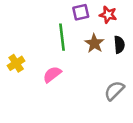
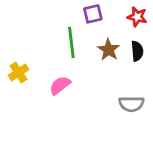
red star: (108, 15) -> (137, 17), moved
gray semicircle: (114, 91) -> (131, 104), turned -135

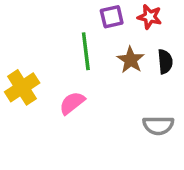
red star: (137, 17) -> (150, 17), moved
yellow cross: (19, 73) -> (22, 87), size x1.4

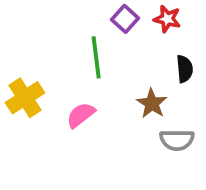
purple square: (112, 17) -> (125, 19), turned -35
brown star: (131, 60) -> (152, 103), moved

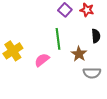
green line: (96, 57) -> (58, 39), moved

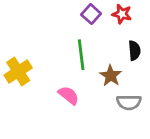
pink semicircle: (42, 60) -> (69, 95), moved, turned 77

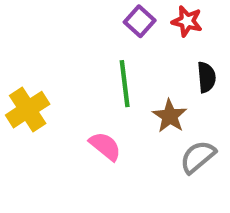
gray semicircle: (129, 102) -> (198, 157), turned 140

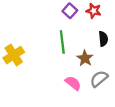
pink semicircle: (105, 146) -> (73, 83), moved

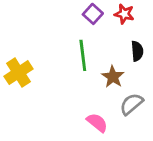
pink semicircle: (73, 83) -> (97, 123), moved

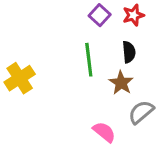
red star: (124, 14) -> (133, 15), turned -30
black semicircle: (137, 51) -> (129, 52), moved

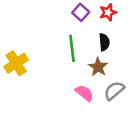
pink semicircle: (104, 132) -> (84, 93), moved

